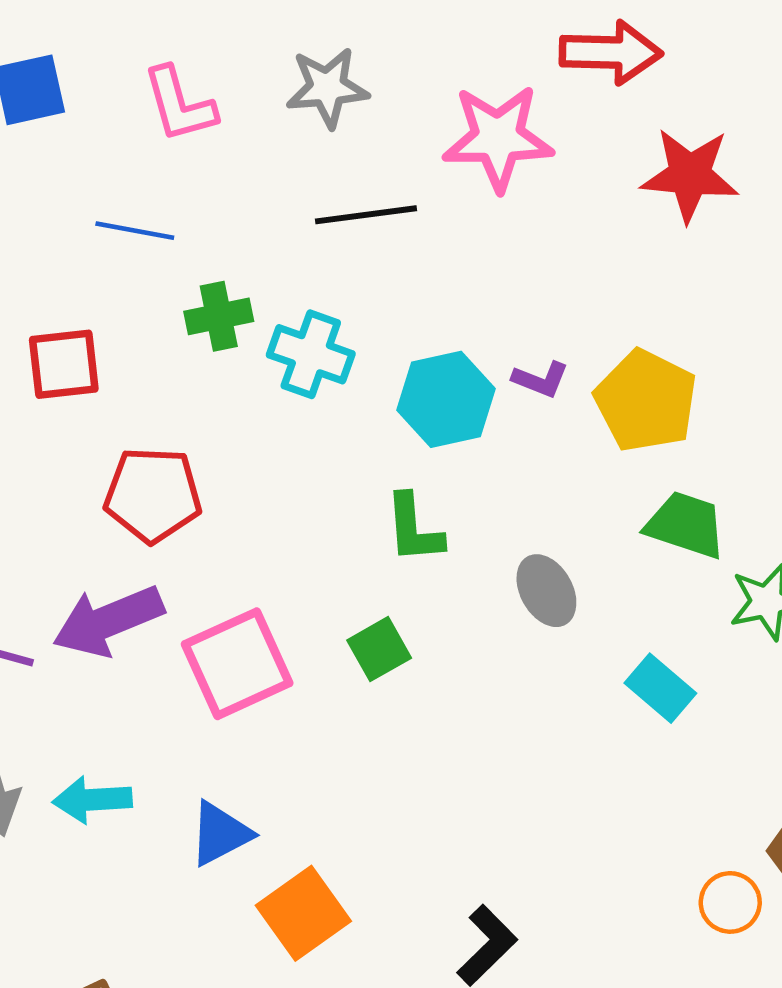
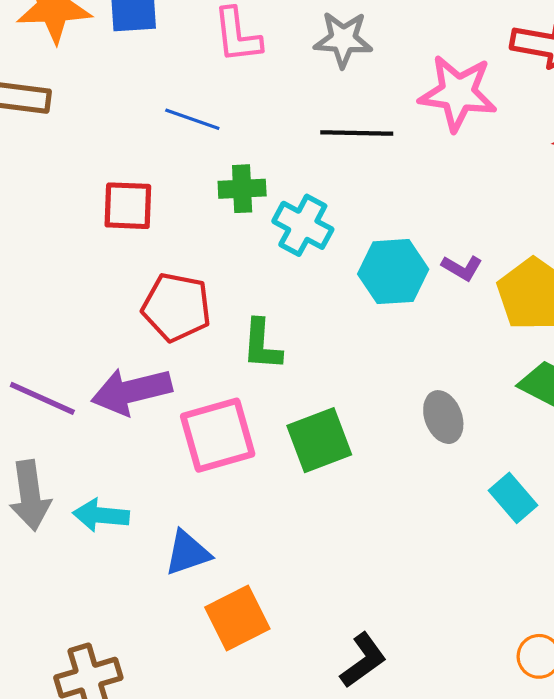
green L-shape: (414, 529) -> (262, 345), moved
green square: (379, 649) -> (319, 440), size x1.5

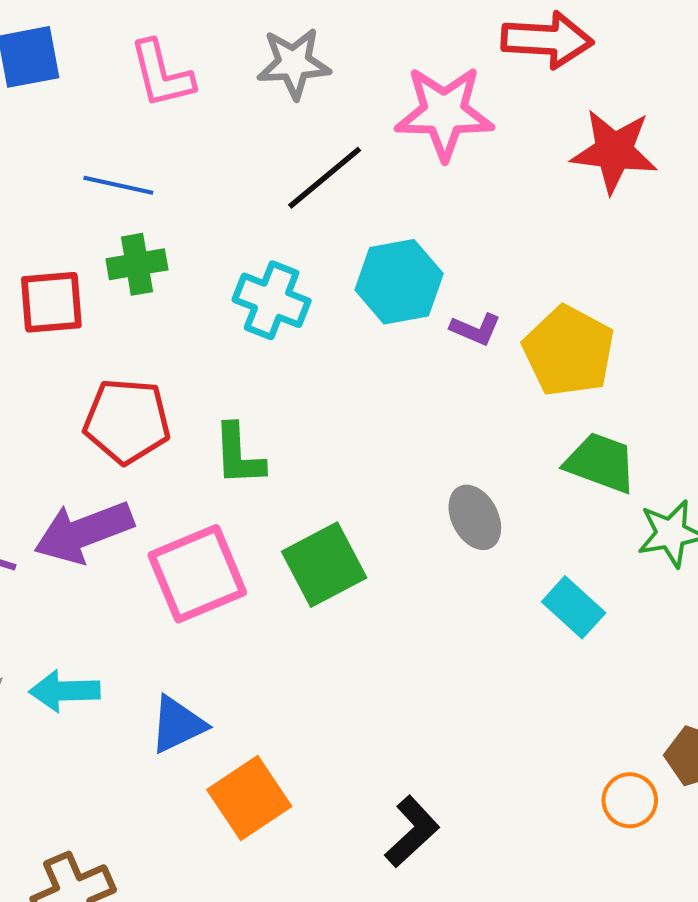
black line: (357, 133) -> (325, 178), turned -34
green cross: (242, 189) -> (137, 264), moved
cyan hexagon: (393, 272) -> (399, 282), moved

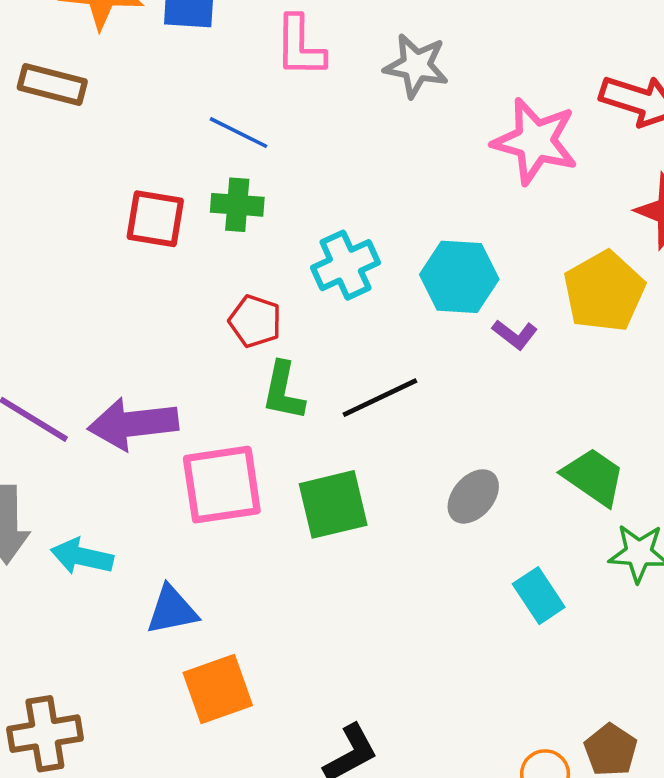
black line: (325, 178) -> (380, 398), moved
cyan cross: (272, 300) -> (345, 265), turned 30
yellow pentagon: (569, 351) -> (604, 291), moved
red pentagon: (127, 421) -> (255, 321), moved, size x0.7
gray ellipse: (475, 517) -> (473, 496), turned 54

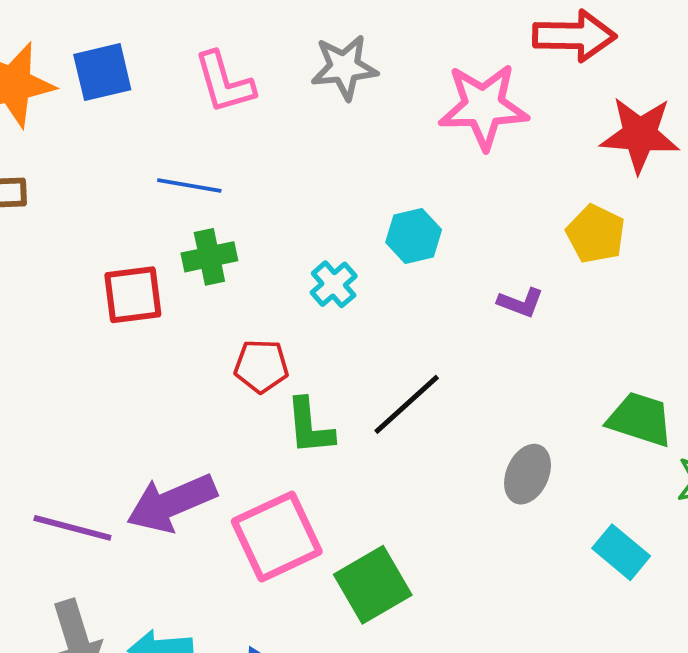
cyan cross: (345, 265) -> (334, 284), size x0.7
cyan hexagon: (459, 277) -> (414, 236), moved, size x0.7
yellow pentagon: (604, 291) -> (596, 234), size x0.7
green square: (333, 504) -> (373, 585), moved

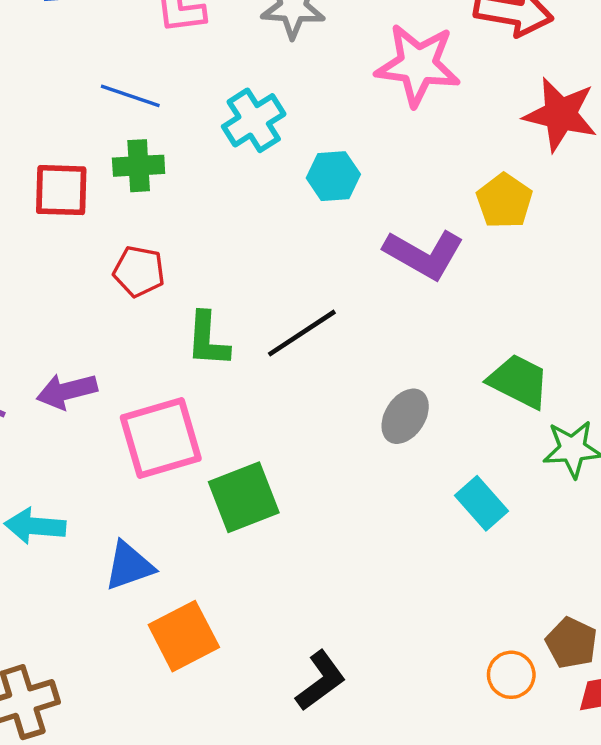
cyan cross: (334, 284) -> (254, 120), moved, size x1.4
purple L-shape: (521, 303) -> (424, 254), size x1.8
red pentagon: (261, 366) -> (139, 271), moved
purple arrow: (172, 503) -> (67, 391), size x0.7

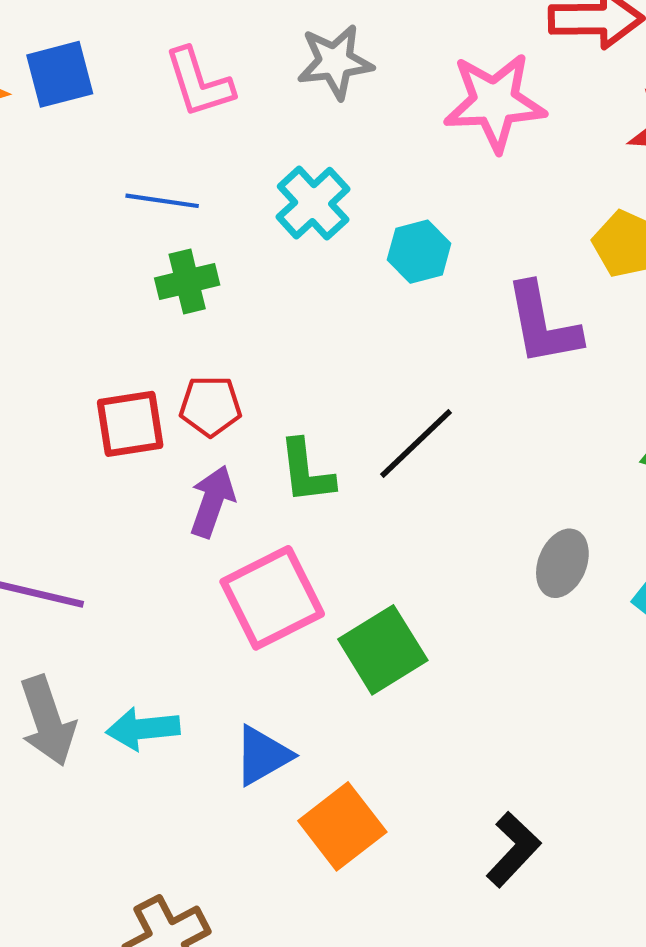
red square: (61, 190) -> (130, 424), moved
purple L-shape: (424, 254) -> (543, 324), turned 60
purple arrow: (67, 391) -> (212, 501), moved, turned 134
gray ellipse: (405, 416) -> (562, 563), moved

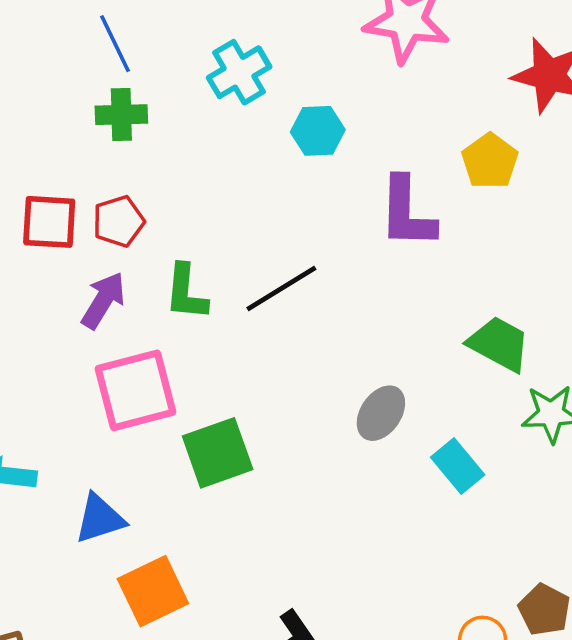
blue line: (162, 201) -> (115, 44), turned 44
red pentagon: (210, 406) -> (119, 221), turned -30

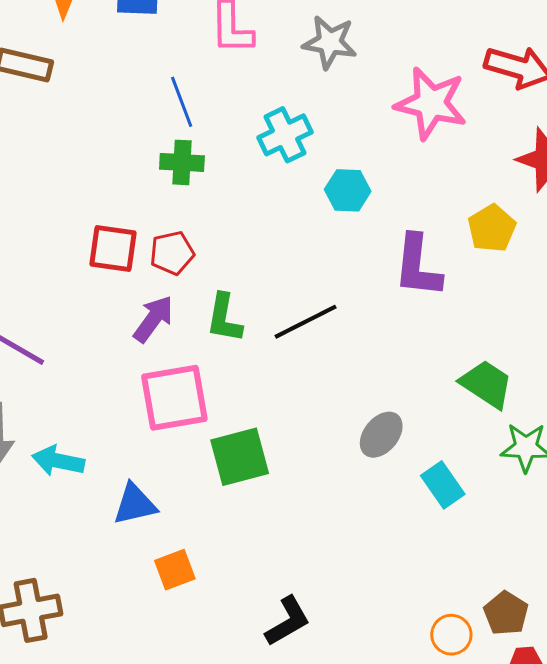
orange square: (153, 591) -> (175, 570), size x0.7

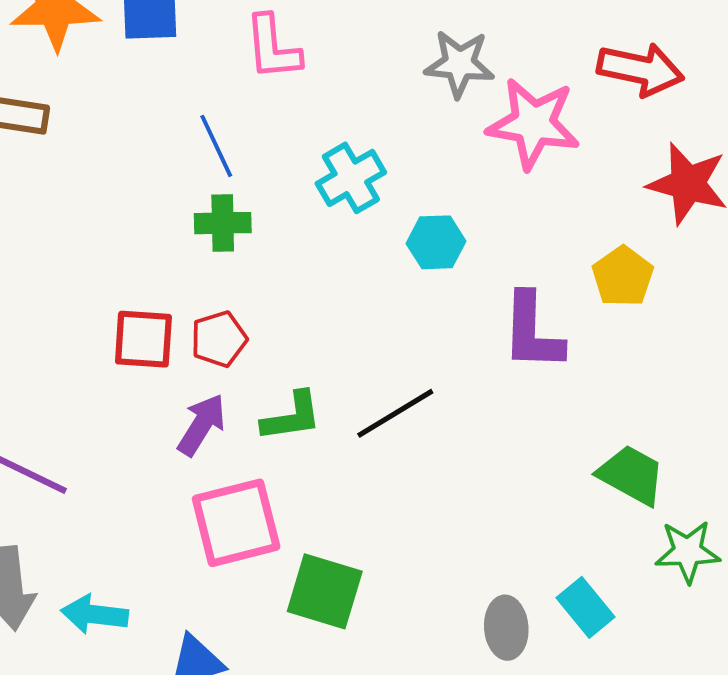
gray star: (330, 42) -> (459, 64), moved
green L-shape: (224, 318) -> (292, 417), turned -104
gray ellipse: (381, 435) -> (506, 628), moved, turned -39
green square: (240, 457) -> (325, 591), turned 36

